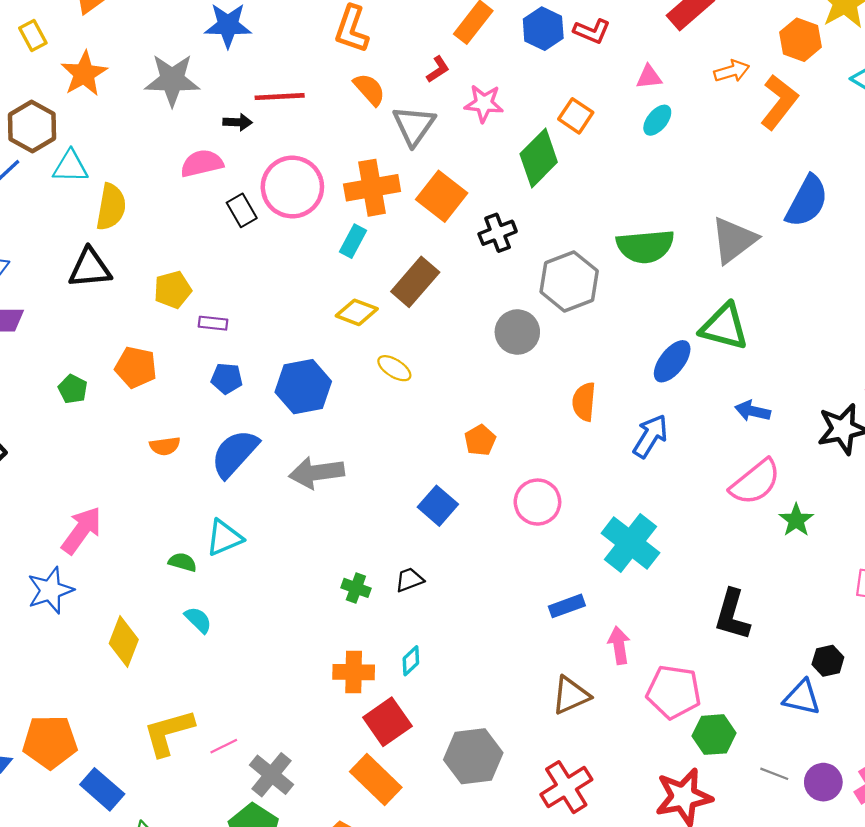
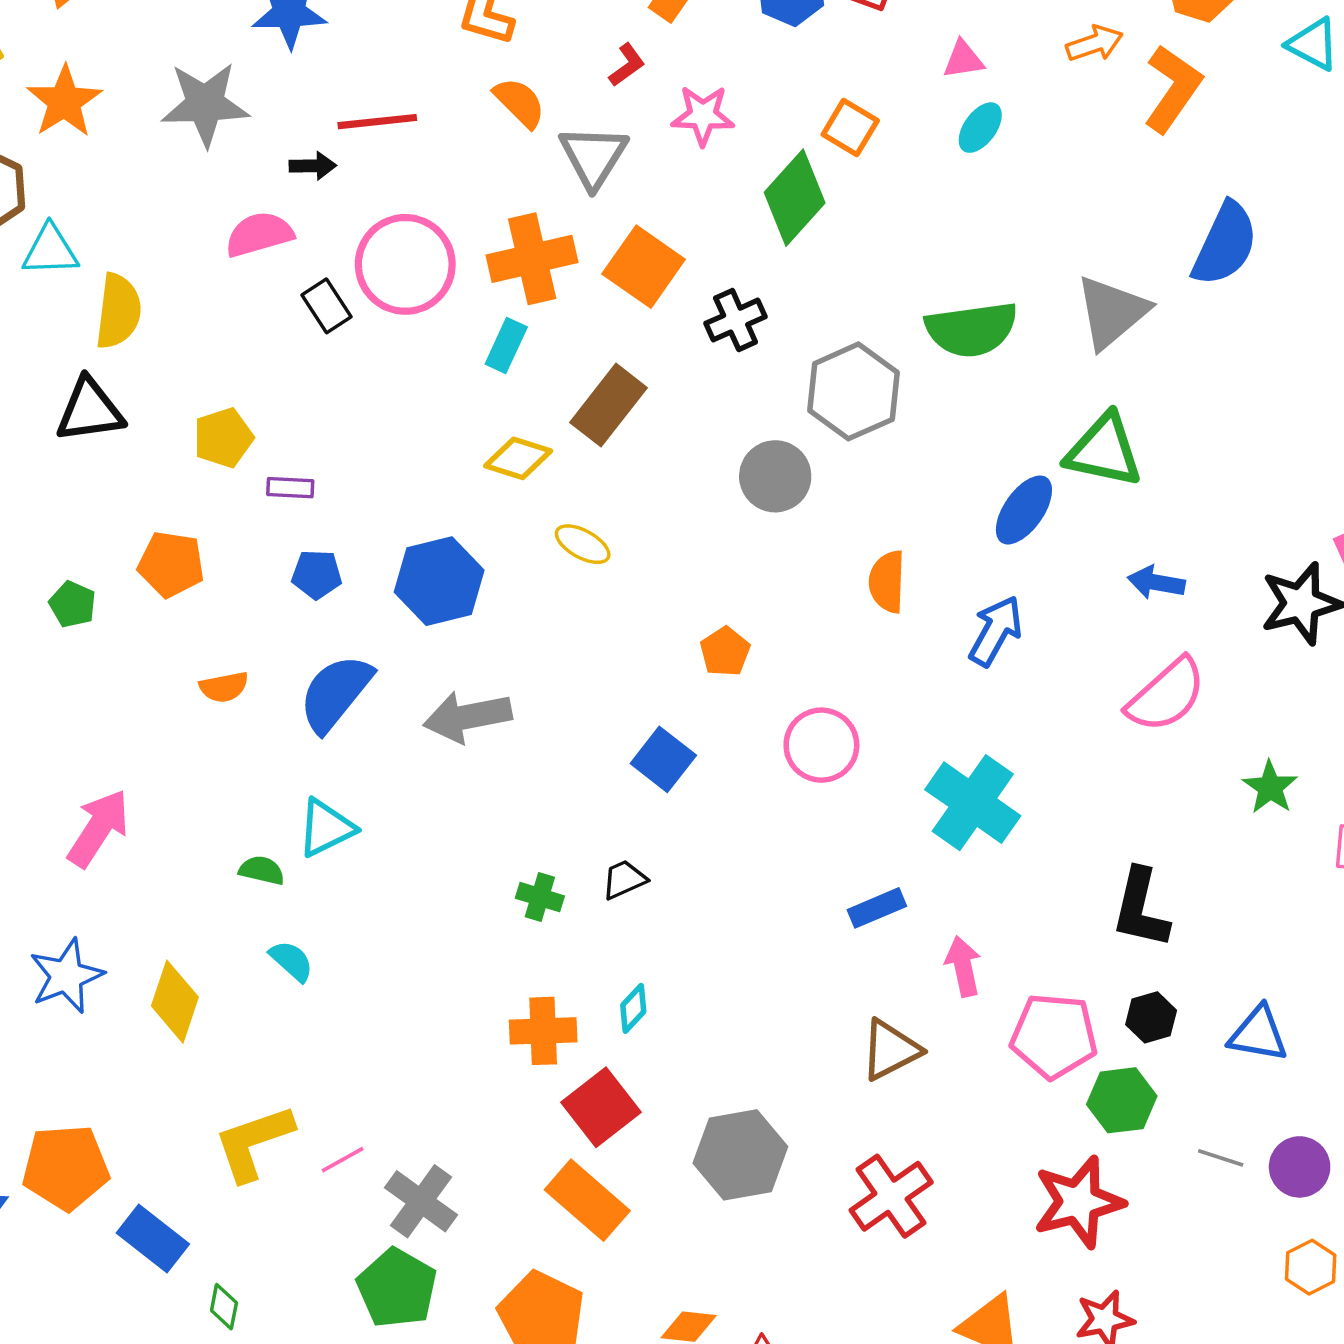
green star: (796, 520) -> (1270, 787), moved
blue star: (50, 590) -> (66, 976), moved
black hexagon: (828, 661) -> (1151, 1017), moved

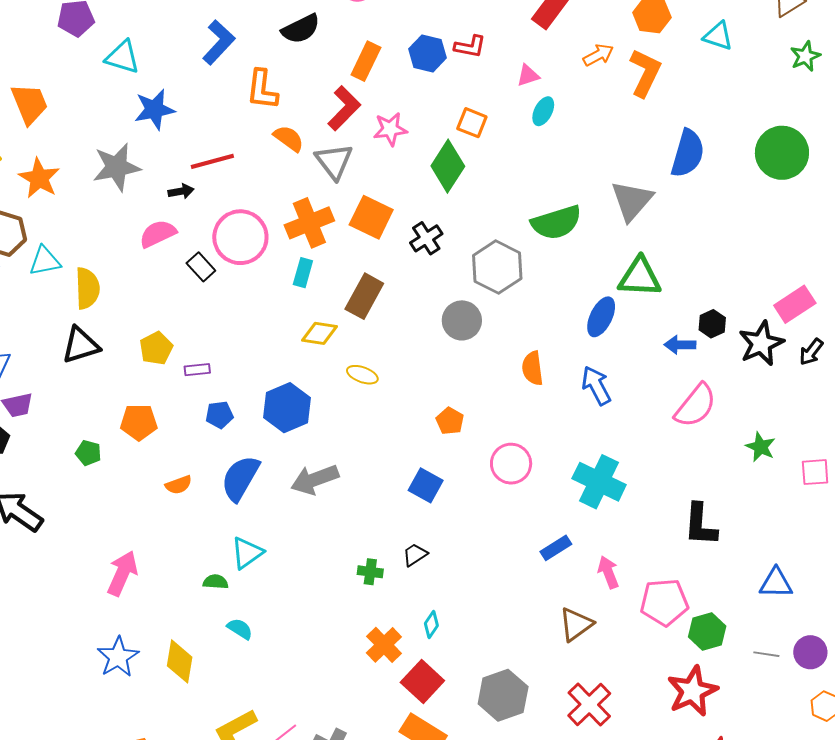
red L-shape: (627, 65) -> (344, 108), size x1.8
blue arrow: (996, 631) -> (596, 386), turned -48
black hexagon: (1151, 1017) -> (712, 324), moved
orange cross: (543, 1031) -> (384, 645), turned -33

